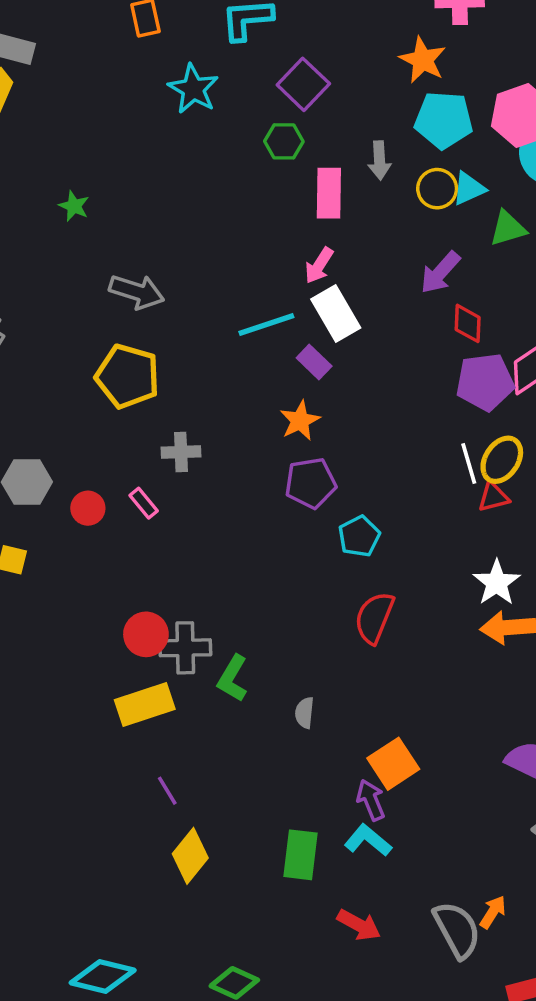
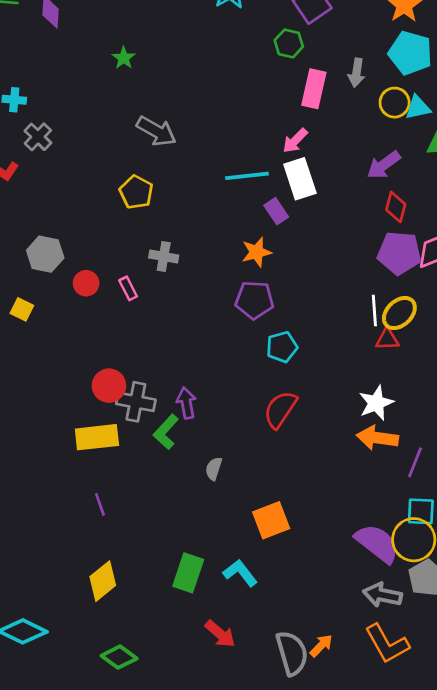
yellow pentagon: (128, 376) -> (136, 192), size x0.7
purple arrow: (371, 800) -> (186, 403), moved
yellow diamond: (190, 856) -> (103, 581), moved

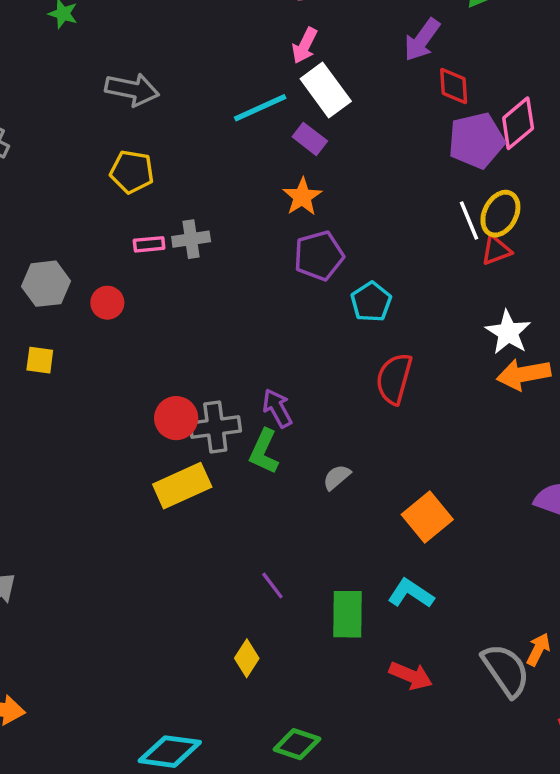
pink rectangle: (128, 288) -> (149, 244), moved, turned -50
gray semicircle: (214, 469) -> (337, 477), turned 50
purple line: (100, 504) -> (272, 585), moved
yellow diamond: (103, 581) -> (247, 658), size x0.7

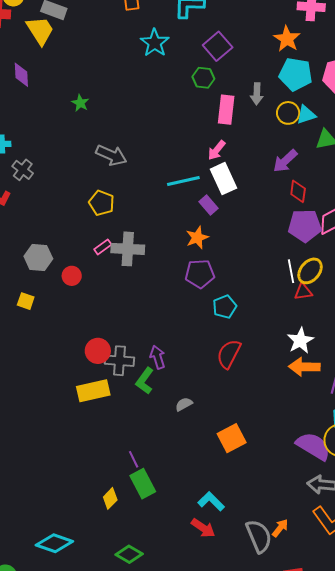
gray cross: (191, 239) -> (128, 249), size x1.5
pink rectangle: (149, 244) -> (103, 247), turned -42
cyan L-shape: (411, 593) -> (211, 501), moved
green rectangle: (347, 614) -> (143, 484), moved, turned -40

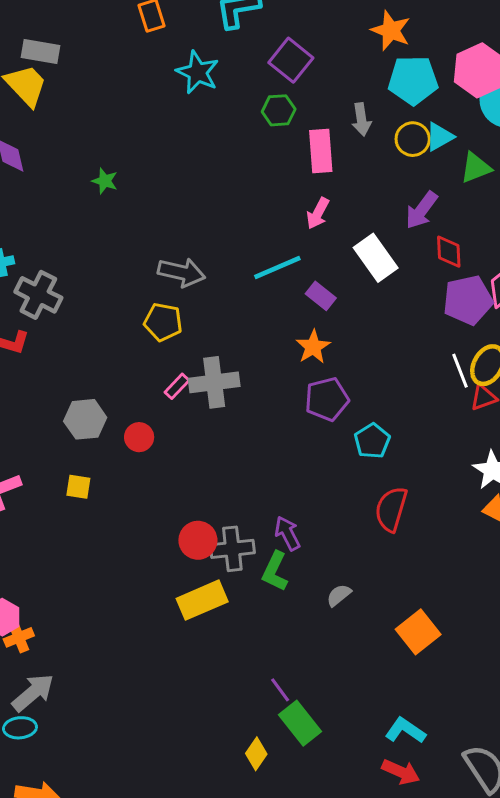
gray arrow: (111, 155) -> (181, 272), moved
gray cross: (23, 170) -> (38, 295), size x1.4
white rectangle: (224, 179) -> (376, 258), moved

